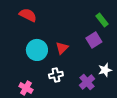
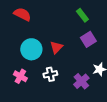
green rectangle: (102, 20) -> (82, 15), moved
pink cross: (26, 88) -> (20, 76), moved

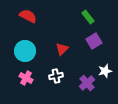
cyan circle: (31, 49) -> (25, 51), moved

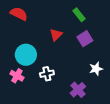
red triangle: (62, 49) -> (56, 35), moved
cyan circle: (25, 51) -> (26, 55), moved
purple cross: (87, 83) -> (78, 90), moved

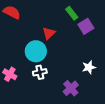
purple square: (85, 39) -> (86, 26), moved
cyan circle: (26, 55) -> (36, 51), moved

